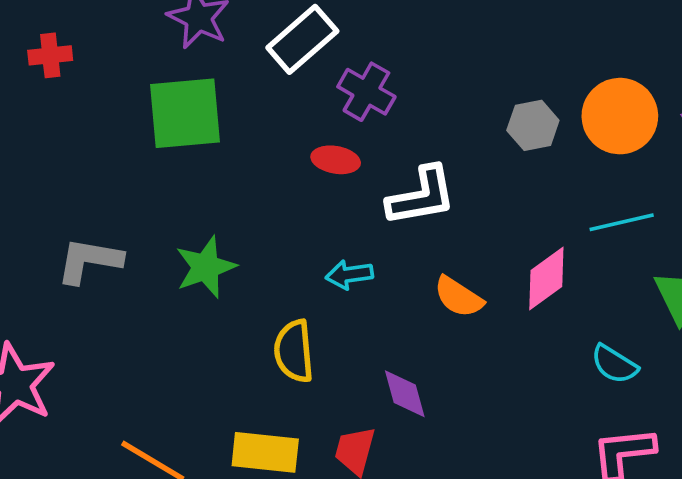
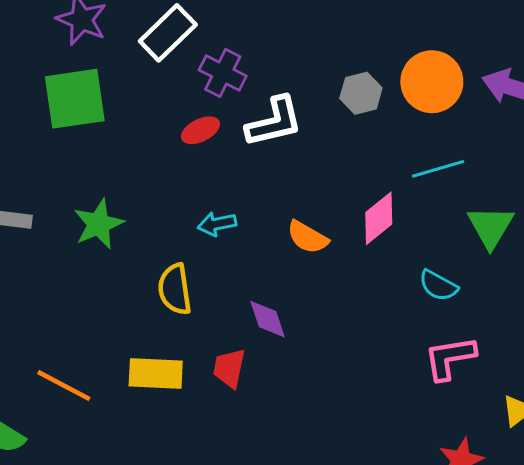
red ellipse: (336, 160) -> (200, 130), turned -33
white L-shape: (421, 196) -> (274, 122), moved

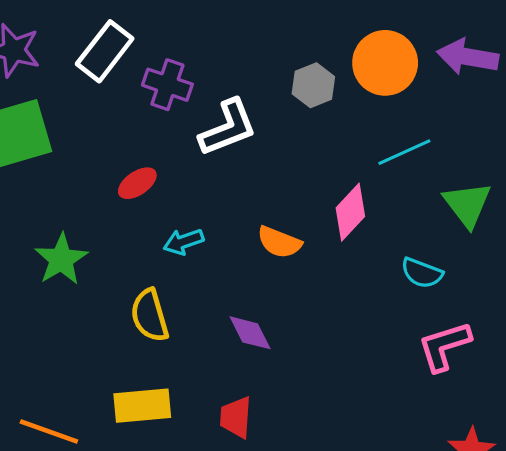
red ellipse: (200, 130) -> (137, 183), moved
red trapezoid: (229, 368) -> (236, 417), moved

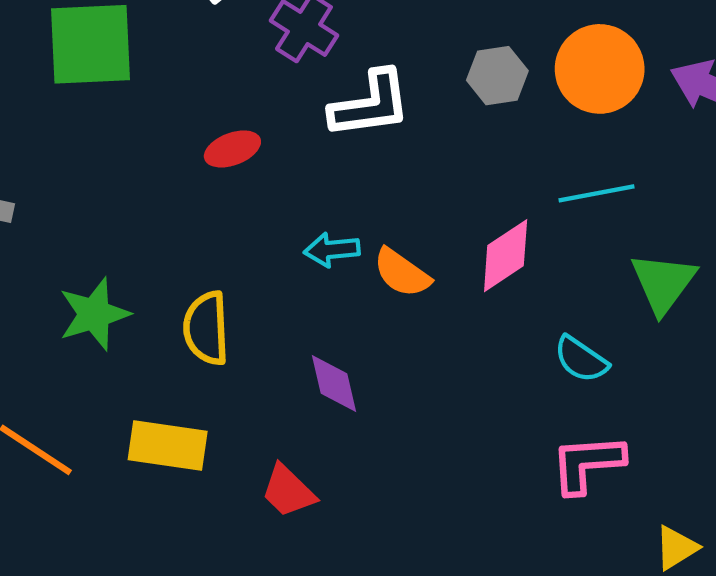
cyan arrow: (184, 242) -> (332, 250), moved
green star: (61, 259) -> (94, 314), moved
red trapezoid: (236, 417) -> (288, 491), turned -63

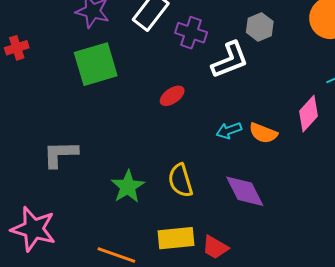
gray hexagon: (497, 76) -> (260, 27), moved
purple diamond: (334, 384) -> (245, 191), size x1.4
red trapezoid: (288, 491) -> (215, 247), moved

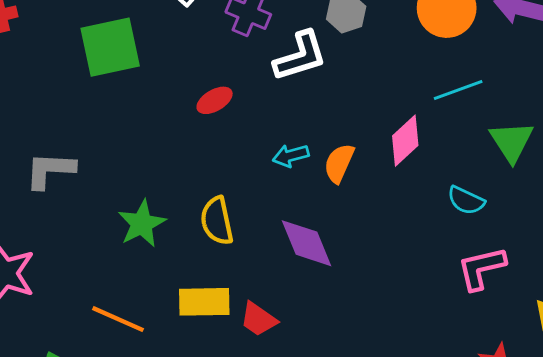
orange semicircle: (263, 133) -> (339, 163), turned 88

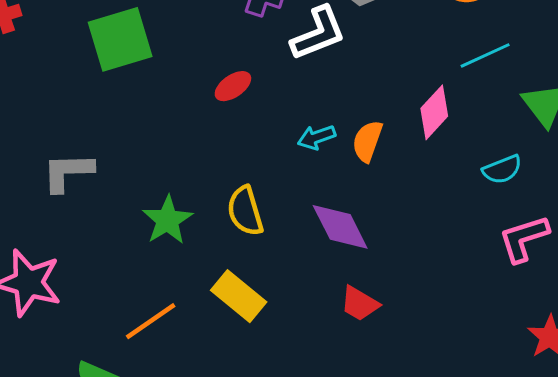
cyan semicircle: (466, 200) -> (502, 169), turned -42
yellow rectangle: (204, 302) -> (239, 296), turned 45
orange line: (118, 319) -> (151, 321), turned -54
red trapezoid: (258, 319) -> (360, 304), moved

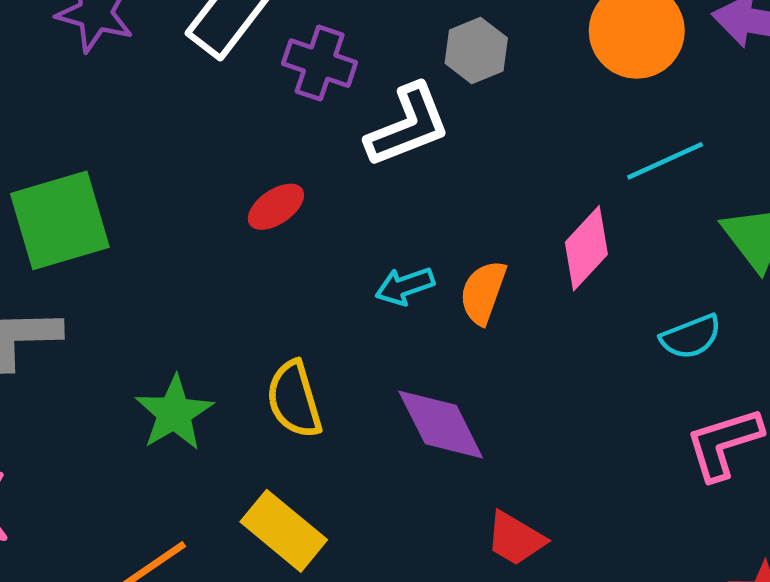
green square: (120, 39) -> (60, 220), moved
red trapezoid: (360, 304) -> (515, 539), moved

